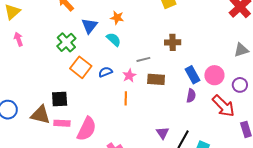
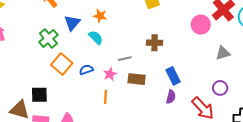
pink circle: (214, 75) -> (201, 25), moved

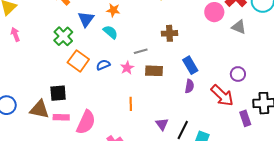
gray triangle: (223, 53) -> (239, 27), moved, turned 42
orange line: (106, 97) -> (131, 104), moved

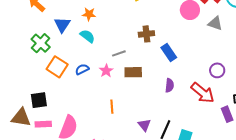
blue rectangle: (190, 65) -> (169, 52), moved

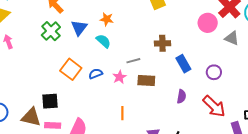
green cross: (41, 43) -> (51, 31), moved
purple circle: (217, 70) -> (214, 72), moved

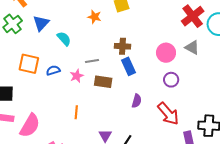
orange star: (107, 19) -> (94, 17), moved
pink circle: (208, 23) -> (166, 53), moved
blue rectangle: (183, 64) -> (129, 66), moved
orange square: (71, 69) -> (29, 64), turned -30

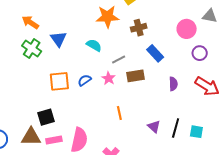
orange star: (94, 17) -> (107, 17), size x1.6
cyan semicircle: (64, 39) -> (94, 45), moved
brown cross: (122, 46) -> (139, 28), moved

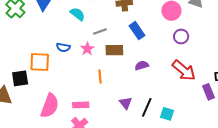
blue semicircle: (85, 80) -> (63, 47), turned -144
orange square: (59, 81) -> (40, 62), moved
purple semicircle: (173, 84) -> (142, 65), moved, turned -112
orange line: (119, 113) -> (100, 76), moved
pink rectangle: (54, 140) -> (81, 105), moved

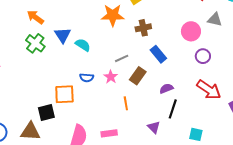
cyan semicircle: (77, 14) -> (83, 45), moved
brown rectangle: (114, 50) -> (138, 76), turned -48
black line: (147, 107) -> (173, 109), moved

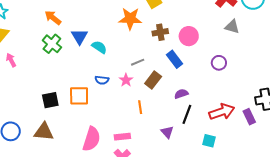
pink circle: (191, 31) -> (189, 36), moved
red arrow: (209, 90) -> (222, 112), moved, turned -55
black square: (46, 112) -> (50, 100), moved

